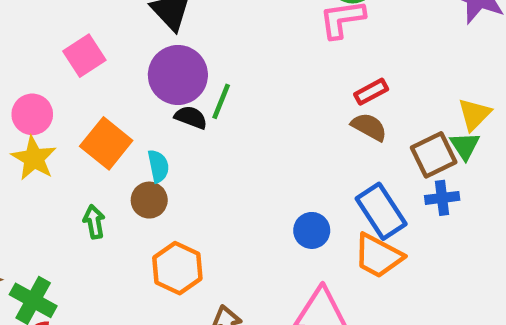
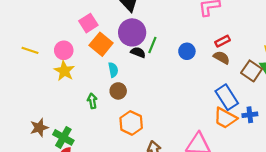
orange square: (106, 143) -> (101, 44), moved
brown square: (434, 155) -> (252, 71), turned -30
cyan semicircle: (158, 166) -> (113, 70), moved
blue cross: (442, 198) -> (250, 115), moved
blue circle: (312, 230) -> (187, 51), moved

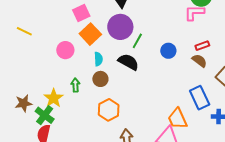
pink circle: (64, 50) -> (65, 50), moved
black semicircle: (138, 52) -> (128, 62), moved, size x1.5
yellow star: (64, 71) -> (54, 98), moved
orange trapezoid: (225, 118) -> (178, 119), moved, turned 30

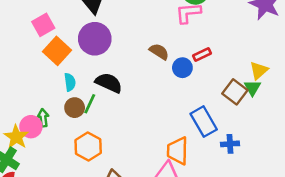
green line: (137, 41) -> (90, 104), moved
pink circle: (65, 50) -> (31, 127), moved
blue circle: (168, 51) -> (182, 68), moved
brown semicircle: (199, 61) -> (159, 52), moved
orange trapezoid: (178, 119) -> (178, 151), turned 30

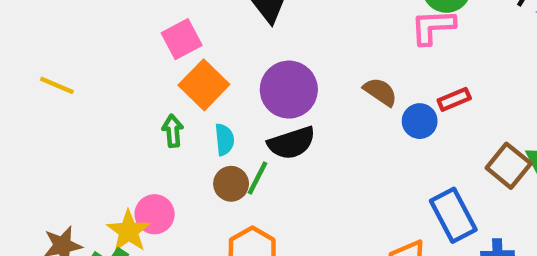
purple circle: (95, 39) -> (289, 90), moved
black semicircle: (109, 83) -> (291, 143), turned 136
green arrow: (43, 118) -> (173, 131), moved

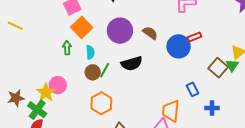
brown semicircle: (380, 92) -> (150, 33), moved
blue circle: (420, 121) -> (179, 46), size x1.5
black semicircle: (291, 143) -> (132, 63), moved
blue rectangle: (453, 215) -> (193, 89), size x0.6

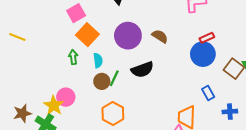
blue circle: (179, 46) -> (203, 54), moved

